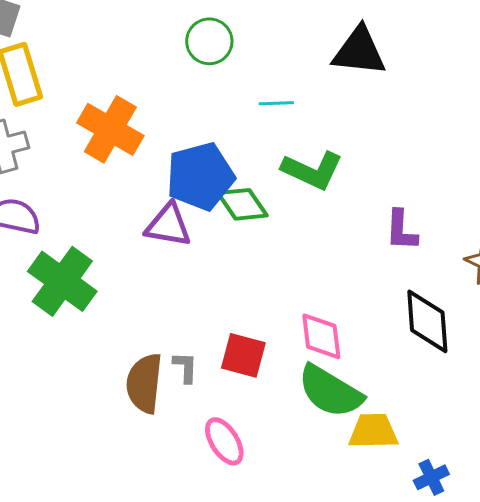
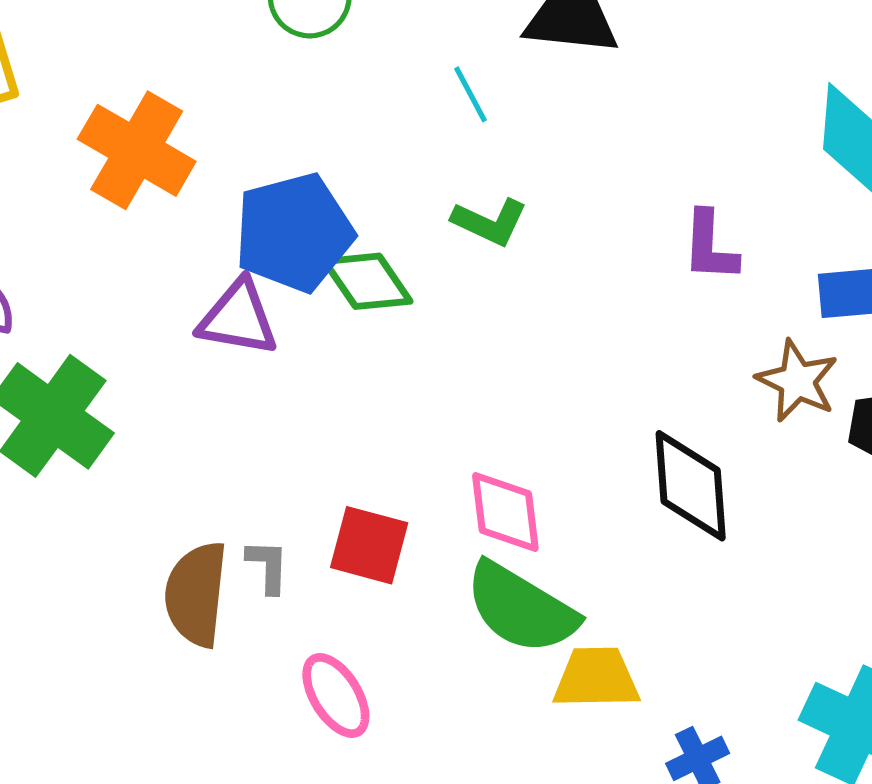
cyan line: (276, 103) -> (470, 94), moved, turned 64
green L-shape: (312, 170) -> (490, 222), size x0.7
purple L-shape: (401, 230) -> (710, 246), moved

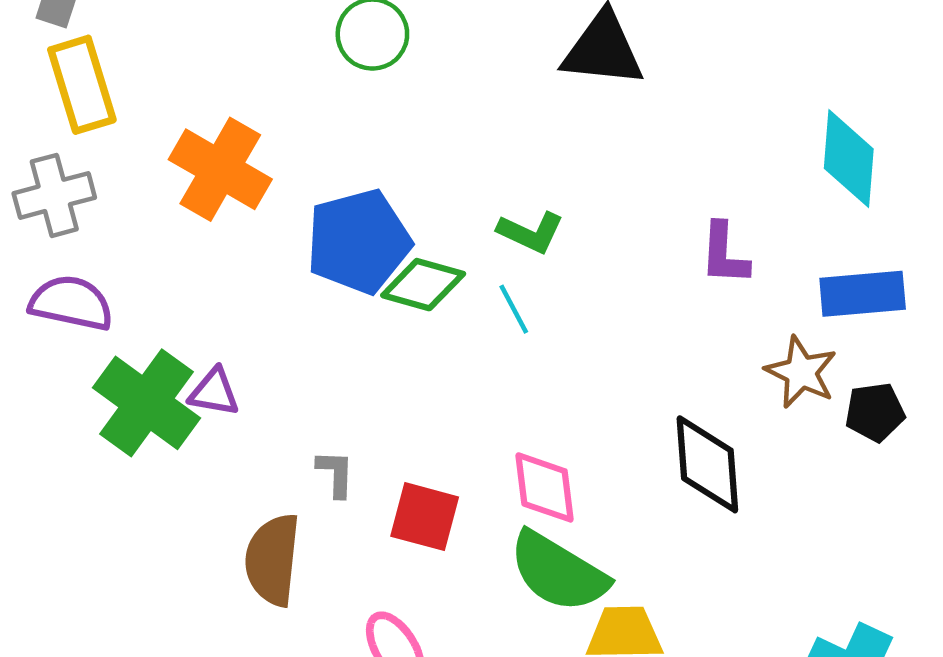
cyan line: (470, 94) -> (514, 309), moved
green diamond: (367, 281) -> (423, 285), turned -40
purple triangle: (238, 318) -> (214, 392), moved, size x0.7
gray L-shape: (268, 566) -> (336, 474), moved

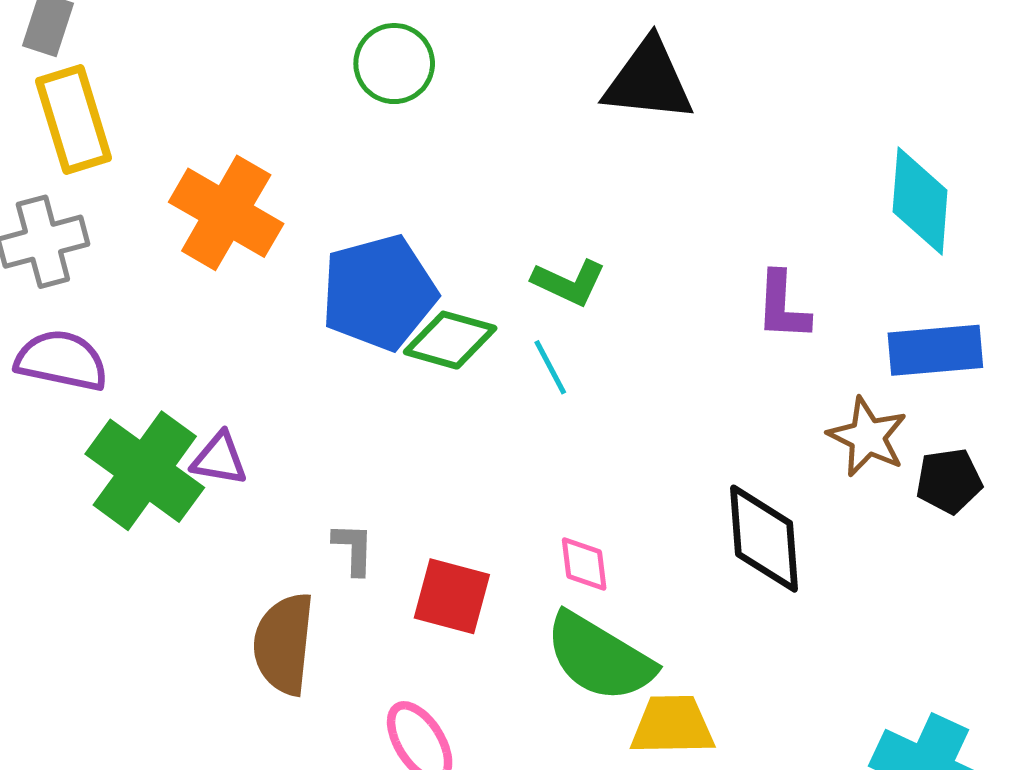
pink diamond: (545, 487) -> (584, 564), size x0.7

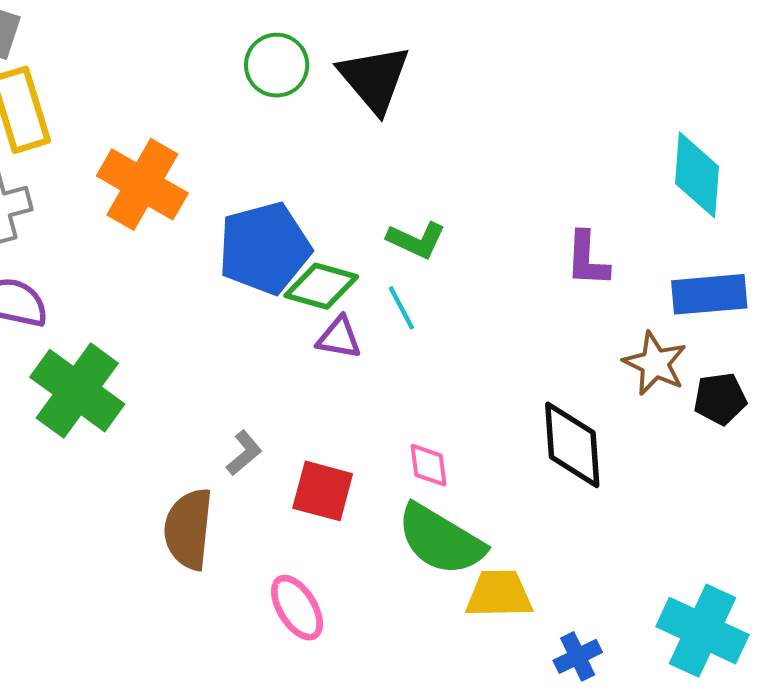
black triangle: (649, 81) -> (374, 79), moved, turned 44
purple triangle: (219, 459) -> (339, 338), moved
gray L-shape: (353, 549) -> (244, 453), turned 48

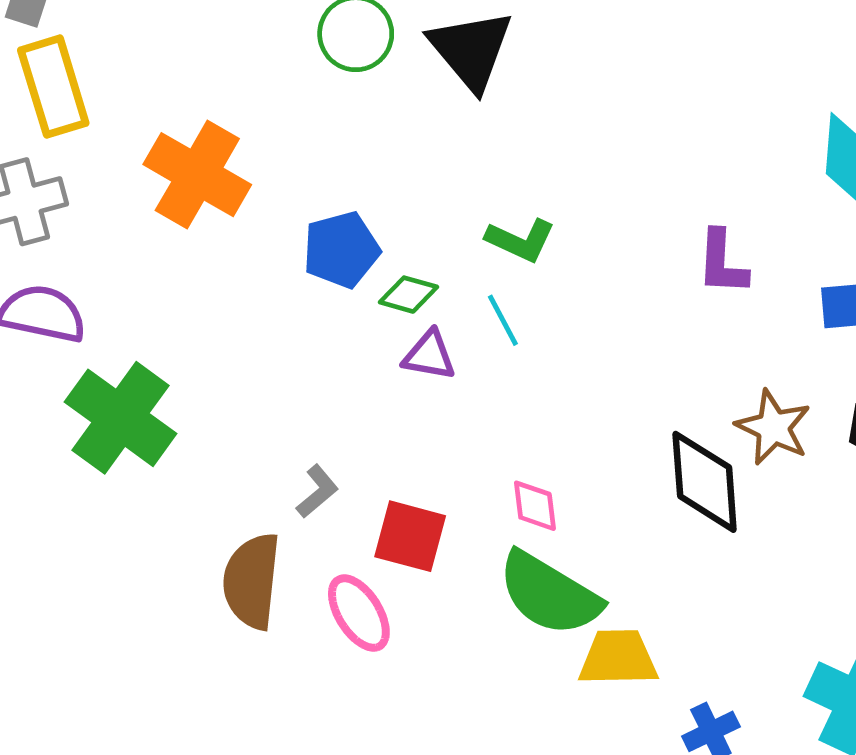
blue pentagon: (264, 248) -> (341, 250), size x0.7
green diamond: (321, 286) -> (409, 295), size x0.7
brown star: (655, 363) -> (773, 427), moved
pink ellipse: (297, 608) -> (359, 613), moved

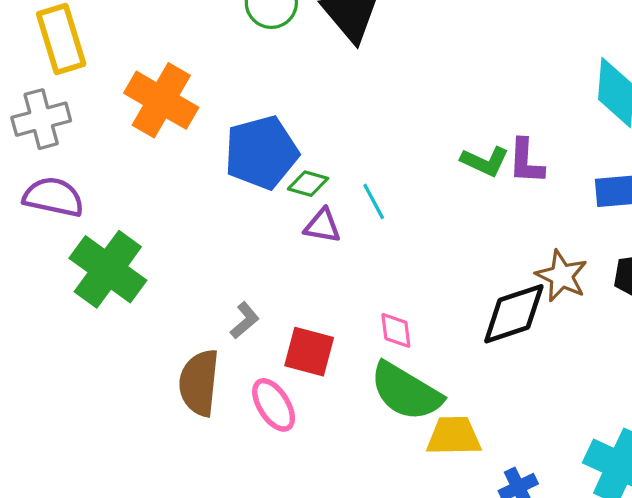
green L-shape: (521, 240) -> (485, 161), moved
blue pentagon: (341, 250) -> (261, 152), size x1.4
black diamond: (705, 482) -> (514, 314), turned 76

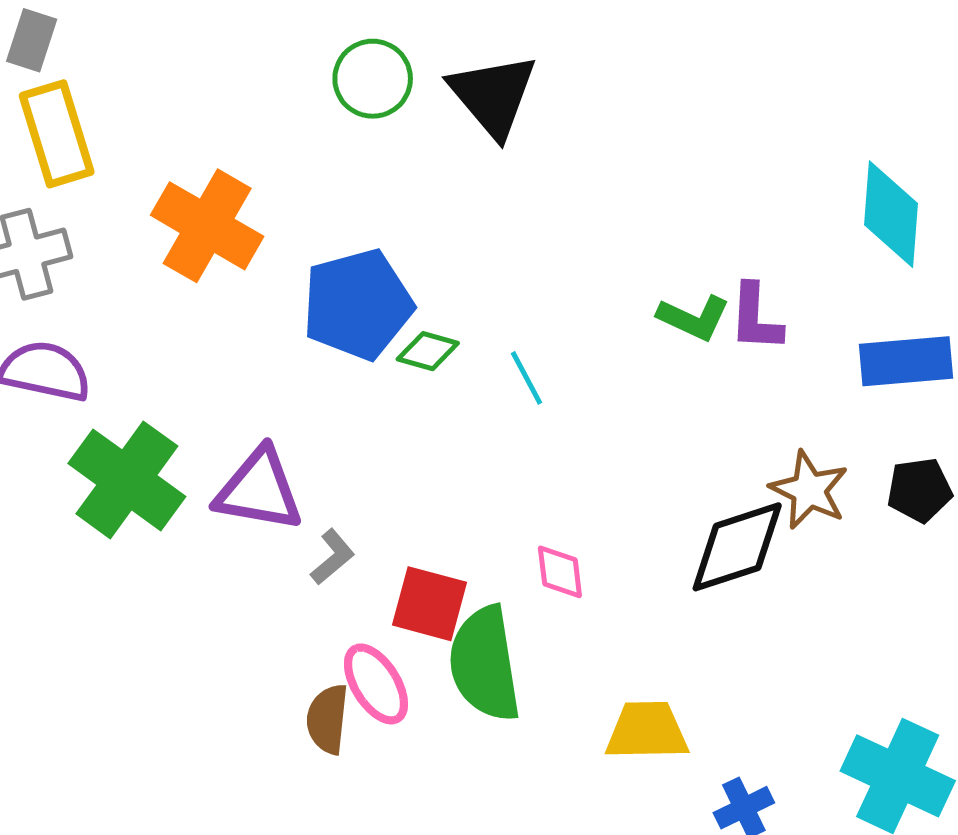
purple triangle: (323, 226) -> (259, 490), moved, size x1.6
brown semicircle: (199, 383) -> (328, 719), moved, size x0.7
green semicircle: (406, 392) -> (485, 664), moved, turned 50

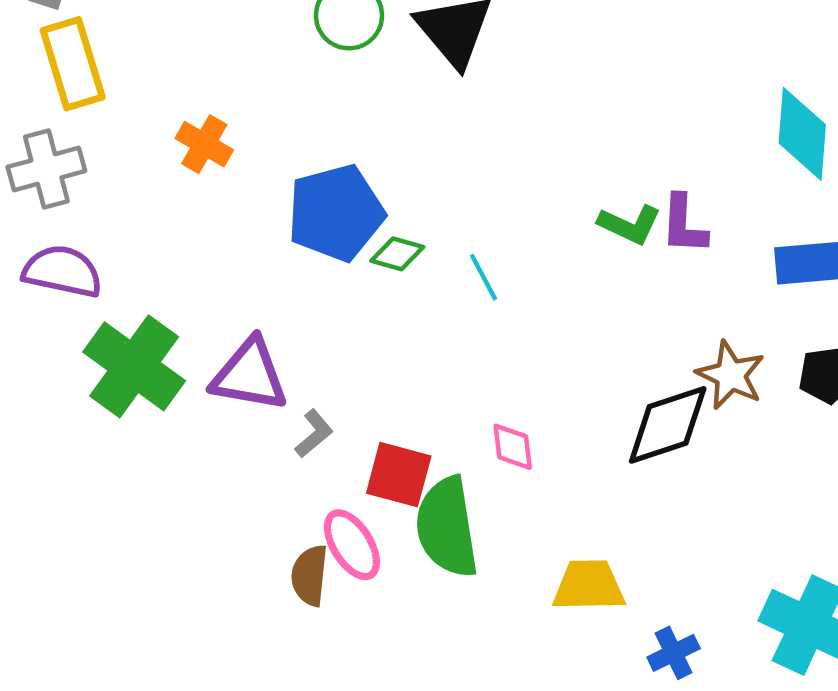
orange cross: (207, 226) -> (204, 144), size x0.6

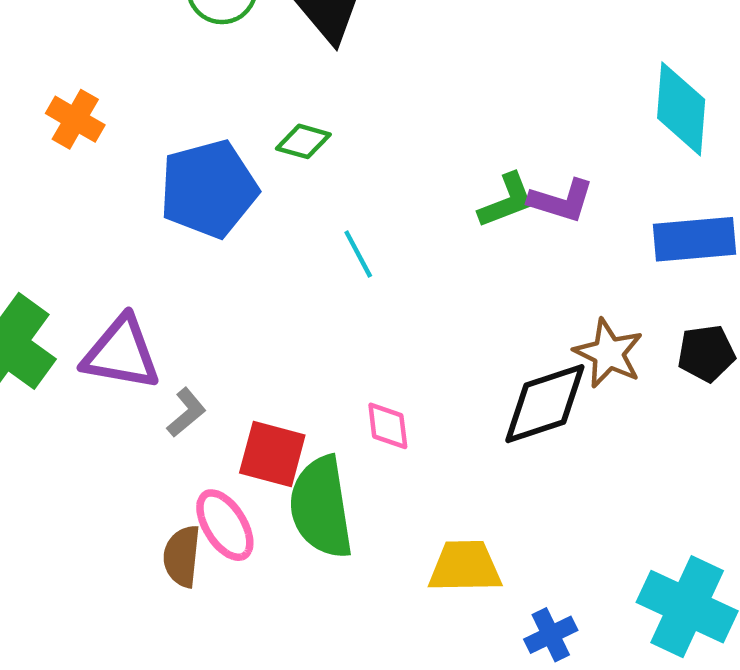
green L-shape: (630, 225) -> (506, 201), turned -46
purple L-shape: (684, 225) -> (561, 201), turned -76
green diamond: (397, 254) -> (303, 141), moved

